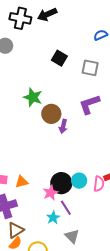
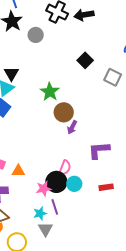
purple L-shape: (89, 104) -> (99, 150), moved
pink semicircle: (99, 184) -> (65, 168), moved
gray triangle: (72, 236) -> (45, 229), moved

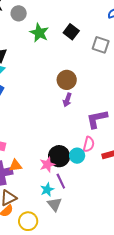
green star: (50, 92) -> (39, 33), moved
brown circle: (64, 112) -> (67, 80), moved
pink semicircle: (65, 168) -> (89, 144), moved
orange triangle: (18, 171) -> (15, 166), moved

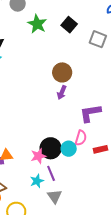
gray triangle: (55, 204) -> (55, 196), moved

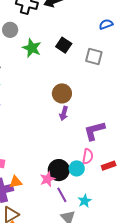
cyan star: (37, 181) -> (85, 201), moved

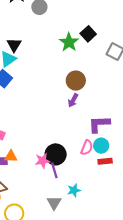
green star: (32, 48) -> (69, 42), moved
cyan circle: (77, 168) -> (101, 146), moved
purple line: (62, 195) -> (54, 170), moved

